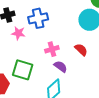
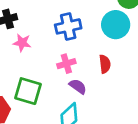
blue cross: (38, 18) -> (68, 26), moved
red semicircle: (81, 50) -> (105, 64), turned 40

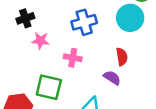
pink cross: (66, 64) -> (73, 58), moved, turned 30
purple semicircle: (78, 86) -> (112, 78), moved

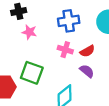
red semicircle: (122, 57) -> (87, 51), moved, turned 64
pink cross: (73, 58) -> (65, 50), moved

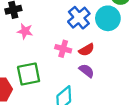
blue cross: (69, 21) -> (79, 18), moved, turned -30
green square: (32, 73) -> (29, 74), turned -30

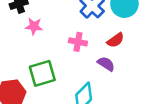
red semicircle: (86, 50) -> (116, 40), moved

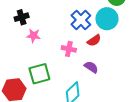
red semicircle: (116, 40) -> (94, 40), moved

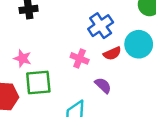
cyan circle: (107, 19) -> (139, 44), moved
pink star: (33, 36) -> (22, 58), moved

